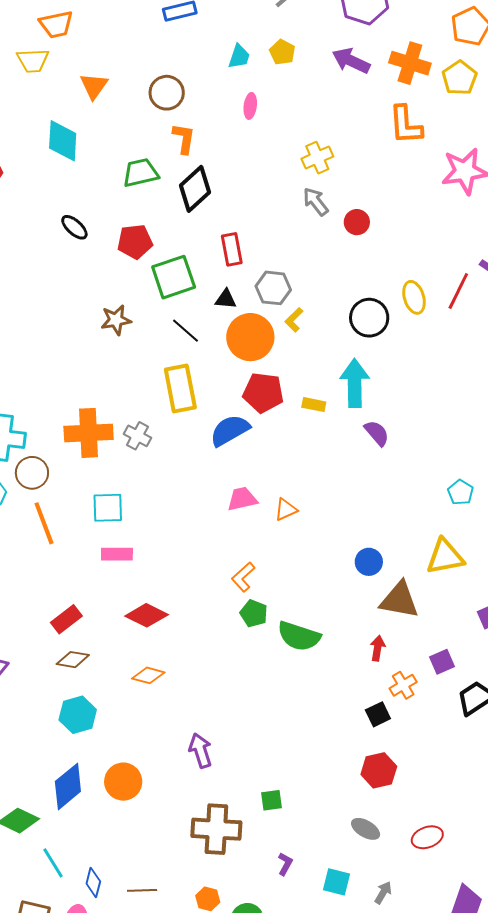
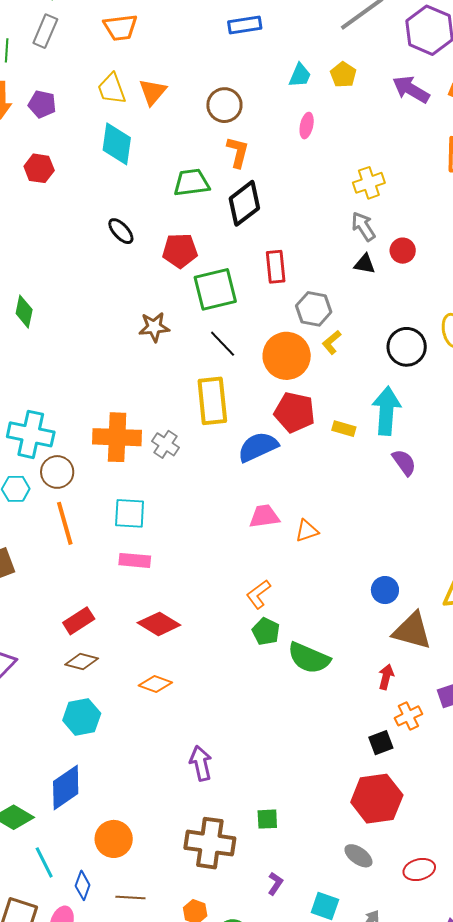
yellow trapezoid: (33, 61) -> (112, 89), moved, turned 68
black triangle: (226, 299) -> (365, 264), moved
red hexagon: (379, 770) -> (377, 799), size x1.4
orange circle: (123, 782) -> (114, 839), moved

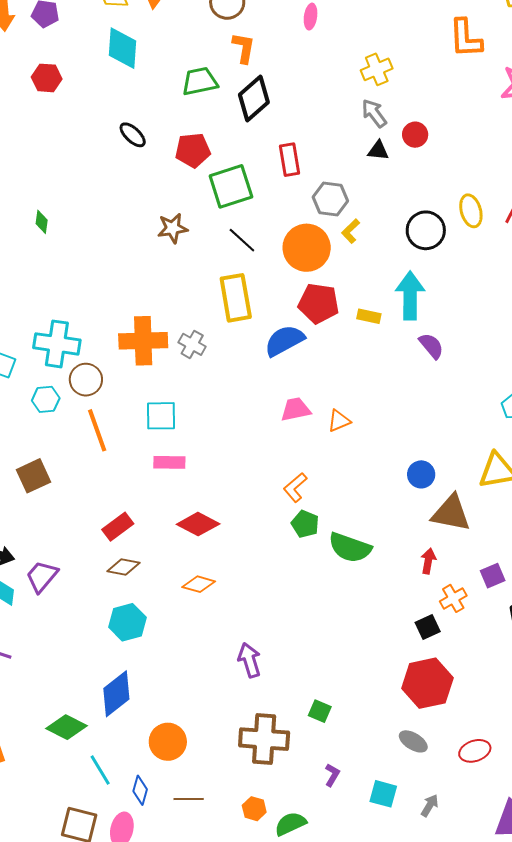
green diamond: (24, 312) -> (42, 222), size x0.7
green square: (267, 819) -> (320, 711), turned 30

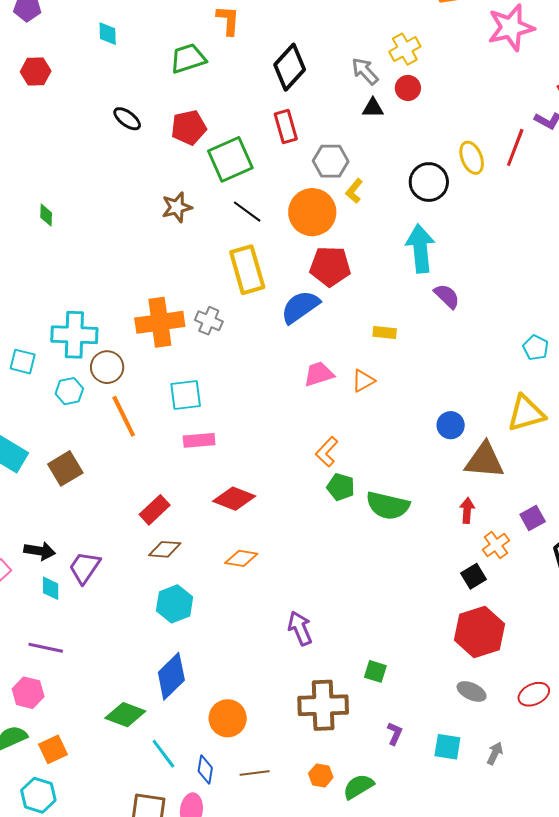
cyan diamond: (122, 48) -> (108, 34), size x0.6
yellow cross: (377, 69) -> (405, 49), moved
black diamond: (254, 99) -> (290, 67), moved
yellow rectangle: (369, 316) -> (385, 333), moved

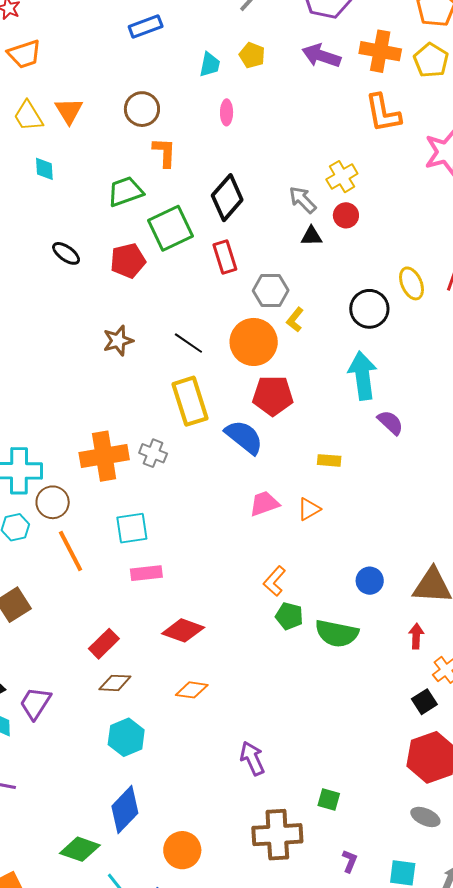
green square: (230, 159) -> (170, 228), moved
blue semicircle: (300, 307) -> (244, 437), turned 75
blue circle: (451, 425) -> (370, 581), moved

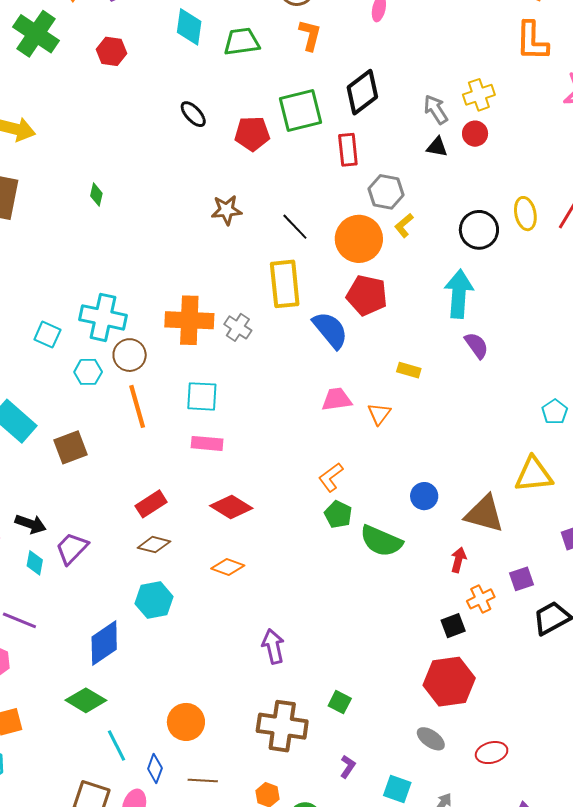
cyan diamond: (44, 169) -> (189, 27), size x1.5
green trapezoid: (125, 192) -> (242, 42), moved
orange triangle: (309, 509) -> (379, 414), turned -35
blue diamond: (125, 810) -> (104, 643), moved

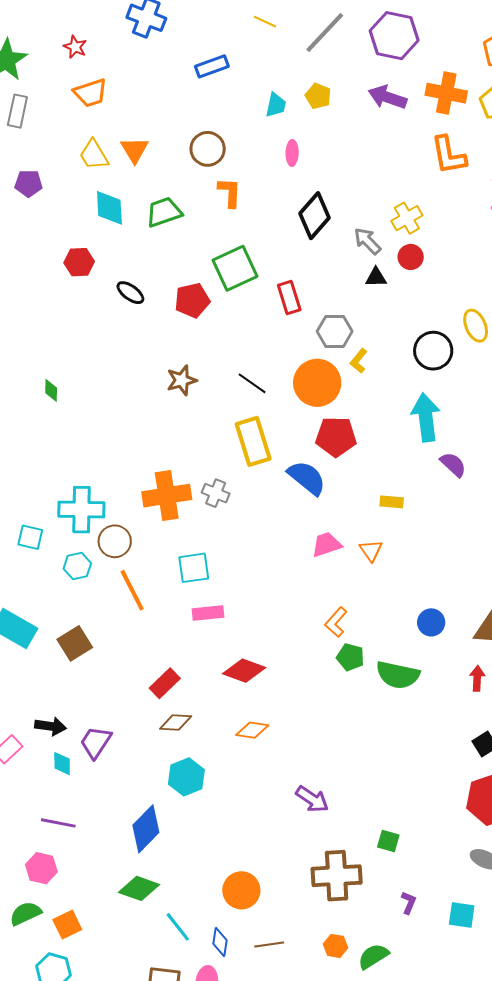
red hexagon: (111, 51) -> (79, 262), moved
black diamond: (362, 92) -> (314, 216), moved
purple arrow: (273, 646) -> (312, 799), turned 148

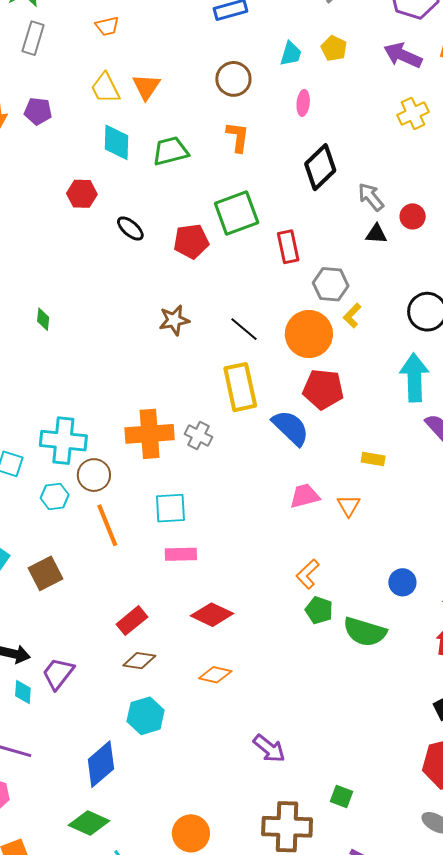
orange trapezoid: (90, 93) -> (107, 26), size x0.7
brown circle: (208, 149) -> (233, 79), moved
yellow cross: (407, 218) -> (413, 113), moved

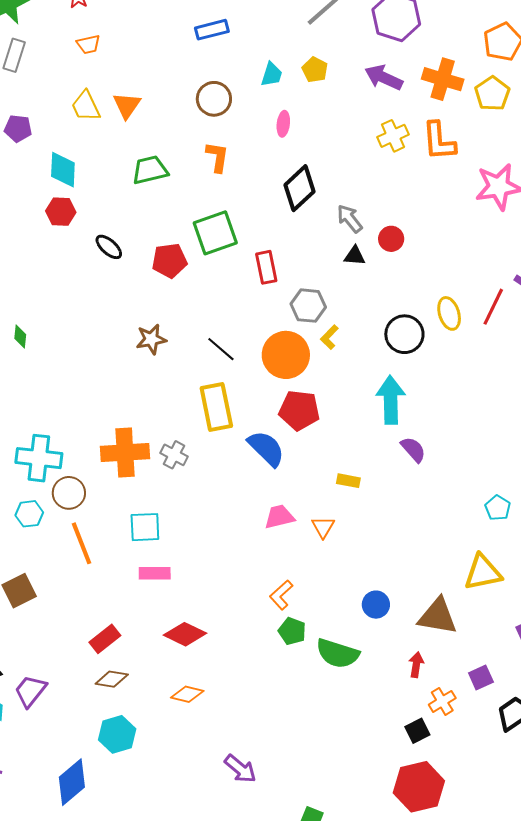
cyan diamond: (117, 142) -> (63, 170), moved

